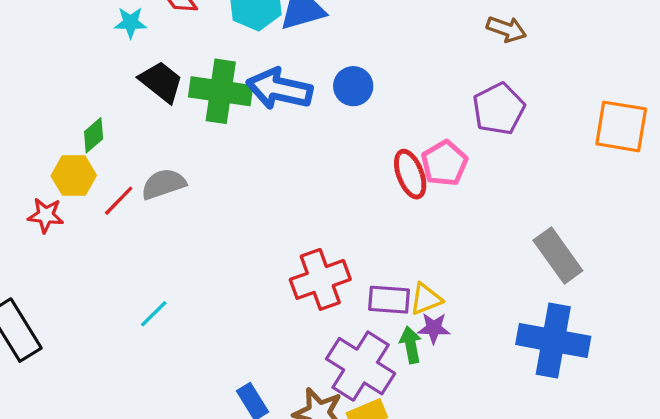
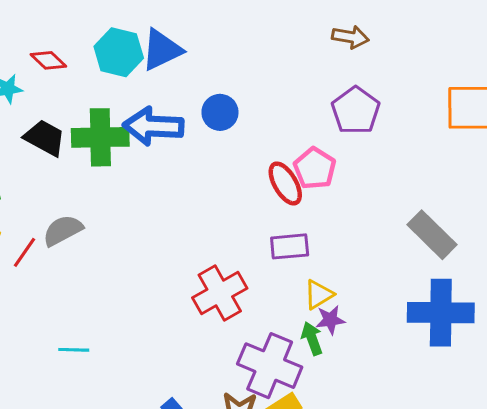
purple rectangle: (389, 300) -> (290, 246), moved
cyan line: (154, 314) -> (74, 350), turned 56

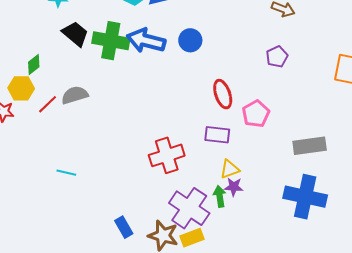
purple pentagon: (356, 111) -> (277, 57), size x0.7
pink pentagon: (315, 168) -> (256, 114), moved
gray rectangle: (432, 235) -> (310, 146), turned -64

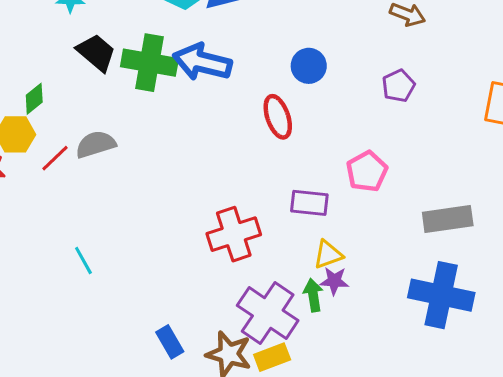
blue circle: (190, 40) -> (309, 66), moved
red ellipse: (223, 94) -> (278, 117), moved
cyan line: (66, 173) -> (83, 261), turned 48

